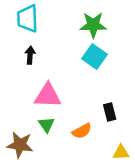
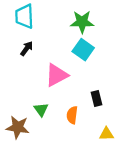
black arrow: (30, 55) -> (27, 49), turned 32
pink triangle: (48, 96) -> (57, 75), moved, turned -30
orange semicircle: (82, 131) -> (72, 115), turned 126

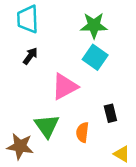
green triangle: (41, 110) -> (47, 126), size x1.5
yellow triangle: (106, 134) -> (122, 154), turned 32

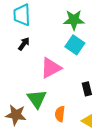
orange semicircle: (82, 132) -> (60, 114), moved
yellow triangle: (122, 154) -> (88, 121), moved

